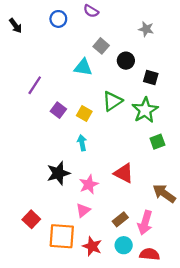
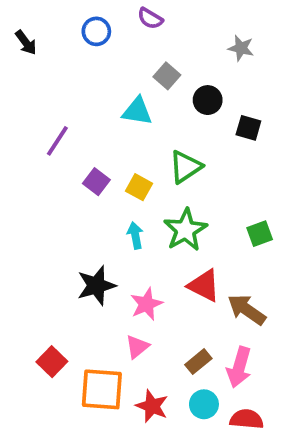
green star: (145, 110) -> (185, 230), moved
brown arrow: (164, 193) -> (247, 310), moved

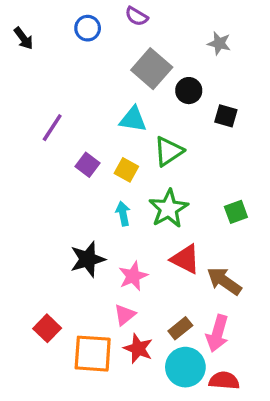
gray square: (167, 76) -> (152, 69), size x1.6
cyan triangle: (137, 111) -> (133, 119), moved
cyan circle: (204, 404) -> (185, 367), size x1.5
red star: (152, 406) -> (138, 349), moved

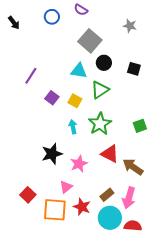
black circle: (189, 91) -> (104, 63), moved
pink triangle: (125, 315) -> (66, 187), moved

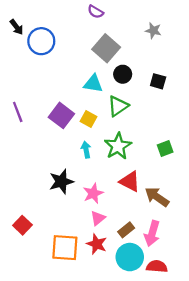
blue circle: (52, 17) -> (41, 41), moved, size x1.5
purple line: (31, 76) -> (18, 112), moved, turned -54
purple square: (52, 98) -> (61, 115), size x1.5
pink triangle: (66, 187) -> (98, 218), moved
red square: (28, 195) -> (22, 225), moved

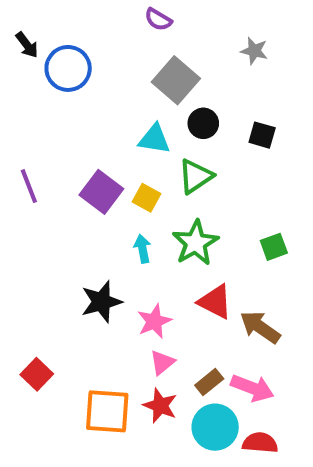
pink arrow: (152, 233) -> (252, 388), turned -85

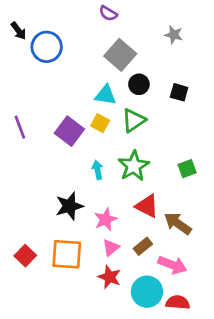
yellow square: (146, 198) -> (100, 123), moved
brown rectangle: (209, 382) -> (143, 246), moved
orange square: (107, 411) -> (67, 254), moved

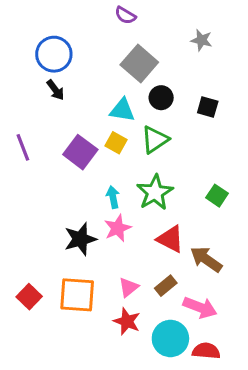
black arrow: (19, 31) -> (55, 90), moved
green square: (187, 169) -> (217, 196), turned -36
pink star: (106, 219) -> (118, 228), moved

